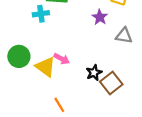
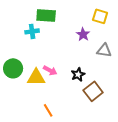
yellow triangle: (45, 67) -> (36, 77), turned -36
black star: (94, 73) -> (78, 74), moved

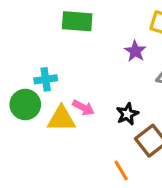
cyan cross: (32, 31) -> (46, 79), moved
orange line: (48, 110) -> (121, 170), moved

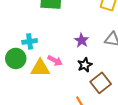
purple star: (135, 51) -> (82, 40), moved

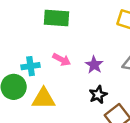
pink arrow: (55, 61) -> (62, 60), moved

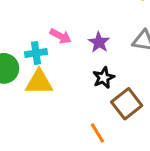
cyan cross: (31, 66) -> (36, 53), moved

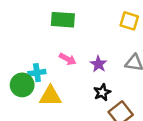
cyan cross: (36, 53) -> (37, 73), moved

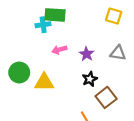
pink arrow: (68, 59) -> (59, 50), turned 136
cyan cross: (37, 73) -> (43, 25), moved

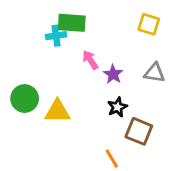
pink arrow: (59, 50) -> (90, 60), moved, turned 72
brown square: (106, 97) -> (139, 131), turned -30

